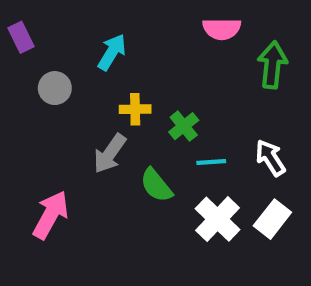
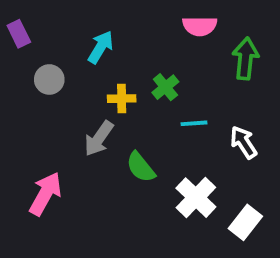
green cross: (184, 126) -> (165, 87), moved
cyan line: (211, 162) -> (194, 123), moved
white rectangle: (272, 219) -> (245, 222), moved

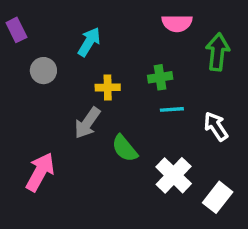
green cross: (165, 87) -> (160, 77), moved, turned 30

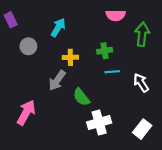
white cross: (174, 175) -> (99, 122), moved, turned 30

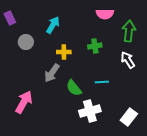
cyan line: (112, 72) -> (102, 82), moved
white arrow: (141, 83) -> (128, 60), moved

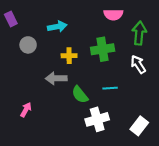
cyan arrow: (53, 25) -> (57, 27), turned 48
green cross: (95, 46) -> (103, 49), size x1.5
gray arrow: (52, 73) -> (56, 78), turned 54
pink arrow: (24, 102) -> (26, 110), size x0.6

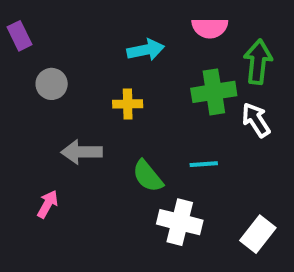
cyan arrow: (57, 27) -> (146, 50), moved
green cross: (103, 49) -> (214, 92), moved
gray arrow: (56, 78) -> (82, 152), moved
white cross: (97, 119) -> (180, 222), turned 30

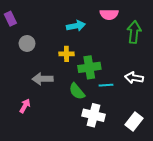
green cross: (214, 92) -> (89, 67), moved
white arrow: (256, 120) -> (134, 78), moved, turned -48

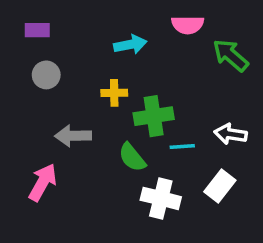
purple rectangle: (10, 19) -> (37, 30), moved, turned -64
green arrow: (134, 32) -> (231, 55), turned -55
pink arrow: (25, 106) -> (43, 182), size x1.5
white rectangle: (134, 121) -> (220, 186), moved

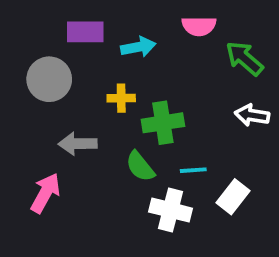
purple rectangle: (37, 30) -> (85, 32), moved, size x1.4
gray circle: (46, 75) -> (49, 79), size x1.5
white arrow: (231, 134) -> (252, 115), moved
cyan line: (182, 147) -> (193, 170), moved

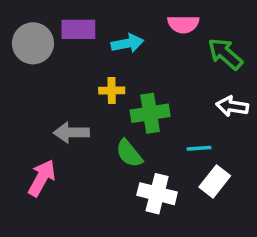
gray circle: (49, 79) -> (33, 43), moved
cyan line: (193, 170) -> (199, 148), moved

